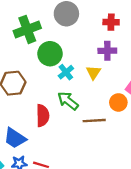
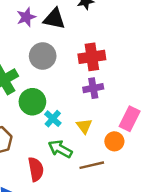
red cross: (111, 22) -> (92, 57), size x1.5
yellow triangle: (93, 72) -> (84, 126), moved

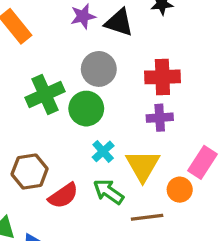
green circle: (32, 102) -> (86, 109), moved
yellow triangle: (84, 126) -> (143, 166), size x1.6
red semicircle: (36, 169) -> (63, 196), moved, turned 60

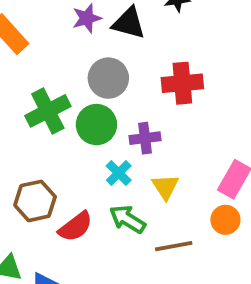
purple cross: (160, 118) -> (145, 138), moved
yellow triangle: (143, 166) -> (165, 187), size x0.7
orange circle: (180, 190) -> (225, 220), moved

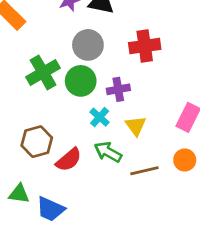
orange circle: (225, 220) -> (185, 160), moved

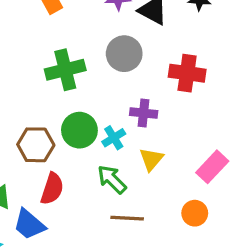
green circle: (81, 81) -> (79, 130), moved
red semicircle: (69, 160) -> (52, 189), moved, turned -48
brown line: (144, 171) -> (127, 218), moved

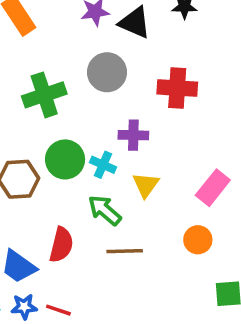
cyan cross: (114, 138) -> (103, 165), turned -30
red semicircle: (52, 189) -> (61, 245), moved

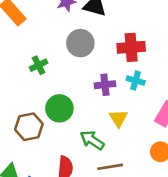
green cross: (44, 95) -> (39, 65), size x0.6
cyan cross: (103, 165) -> (136, 81), moved

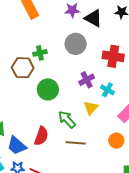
cyan cross: (136, 81) -> (107, 90), moved
purple cross: (105, 85) -> (87, 80), turned -35
brown hexagon: (29, 127) -> (23, 68), moved

